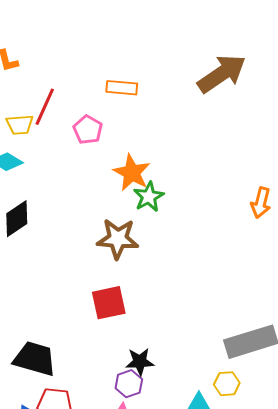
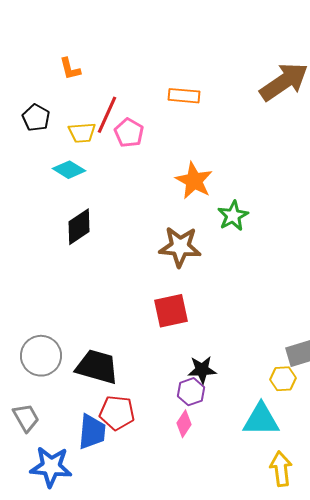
pink pentagon: (88, 130) -> (129, 133), moved
green star: (149, 197) -> (233, 216), moved
yellow hexagon: (227, 384) -> (283, 379), moved

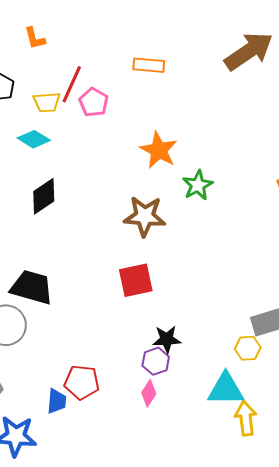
black trapezoid: (97, 367) -> (32, 287), moved
blue trapezoid: (92, 432) -> (57, 401), size x0.7
yellow arrow: (281, 469) -> (246, 418), moved

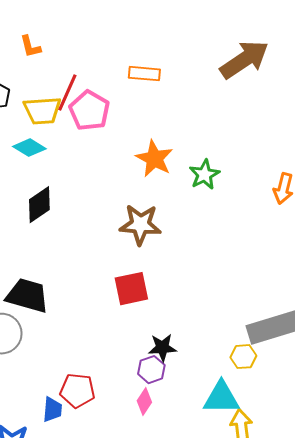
yellow trapezoid: (47, 102) -> (42, 111), size x1.4
pink pentagon: (94, 102) -> (89, 111), size x1.4
green star: (198, 185) -> (204, 175), moved

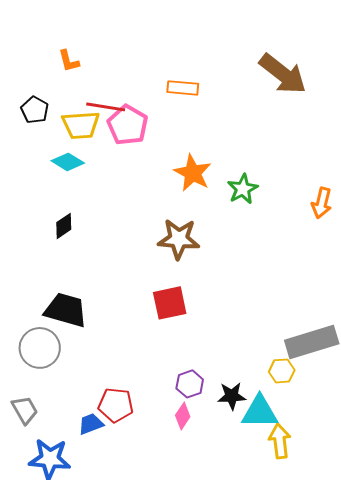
brown arrow: (244, 60) -> (283, 74), turned 72
red line: (67, 93) -> (106, 107), turned 75
black diamond: (39, 205) -> (64, 226), moved, size x0.7
black star: (162, 348) -> (232, 396), moved
blue trapezoid: (52, 410) -> (91, 424), turned -116

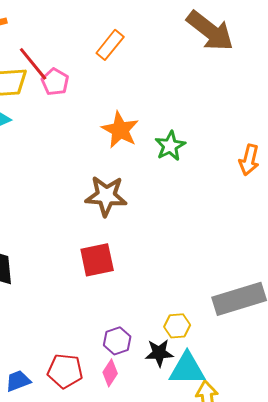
orange rectangle: (183, 88) -> (110, 45), turned -56
red line: (106, 107) -> (33, 64), turned 42
pink pentagon: (128, 125) -> (55, 82), size x0.7
yellow hexagon: (282, 371) -> (177, 326), moved
red pentagon: (116, 405) -> (65, 371), moved

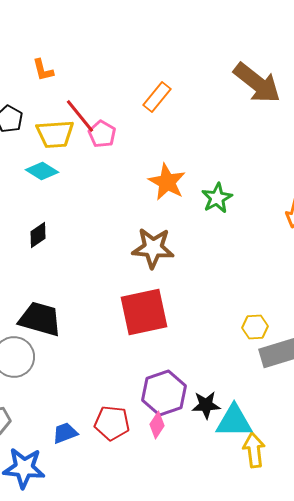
red square: (97, 260) -> (144, 312), size x1.4
yellow hexagon: (177, 326) -> (255, 327), moved
purple hexagon: (117, 341) -> (164, 393), size x1.6

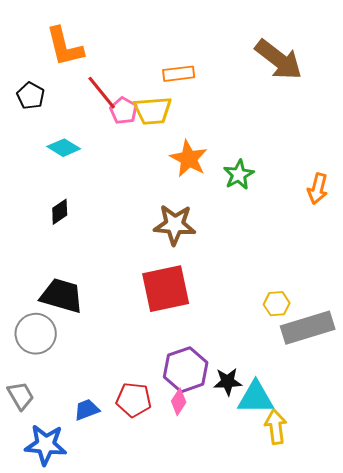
orange L-shape: (43, 70) -> (65, 47), size x1.8
orange rectangle: (157, 97) -> (179, 74), turned 44
yellow trapezoid: (55, 134) -> (153, 111), moved

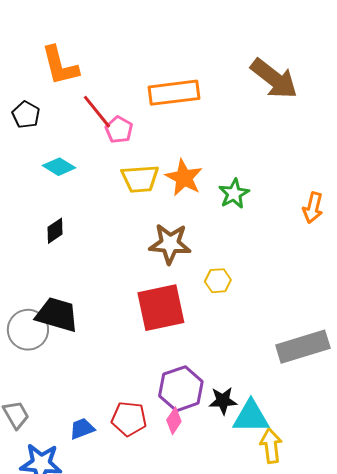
orange rectangle: (179, 74) -> (174, 93), size x1.6
yellow trapezoid: (153, 111) -> (140, 179), moved
yellow hexagon: (277, 304) -> (218, 281), moved
gray circle: (36, 334) -> (28, 330), moved

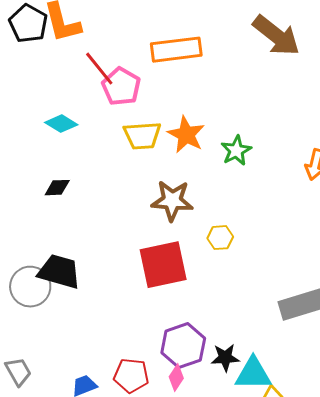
black pentagon: (26, 115) -> (28, 24), moved, size x1.4
pink pentagon: (119, 130) -> (121, 87), size x1.4
black diamond: (55, 231) -> (57, 188), turned 32

